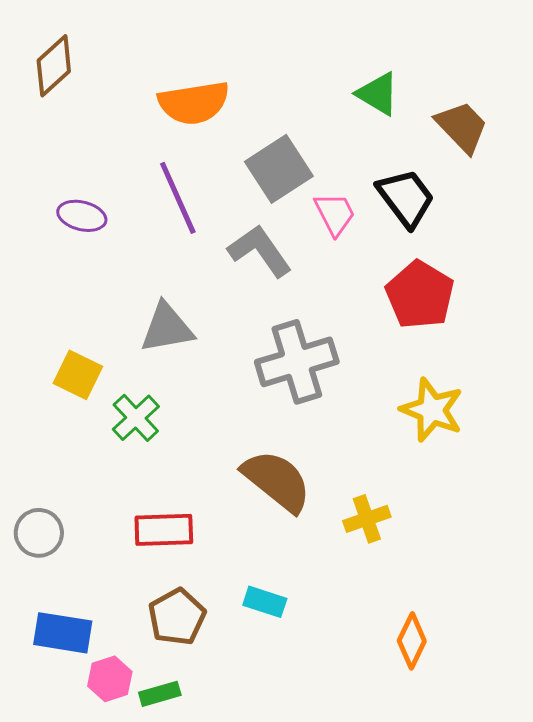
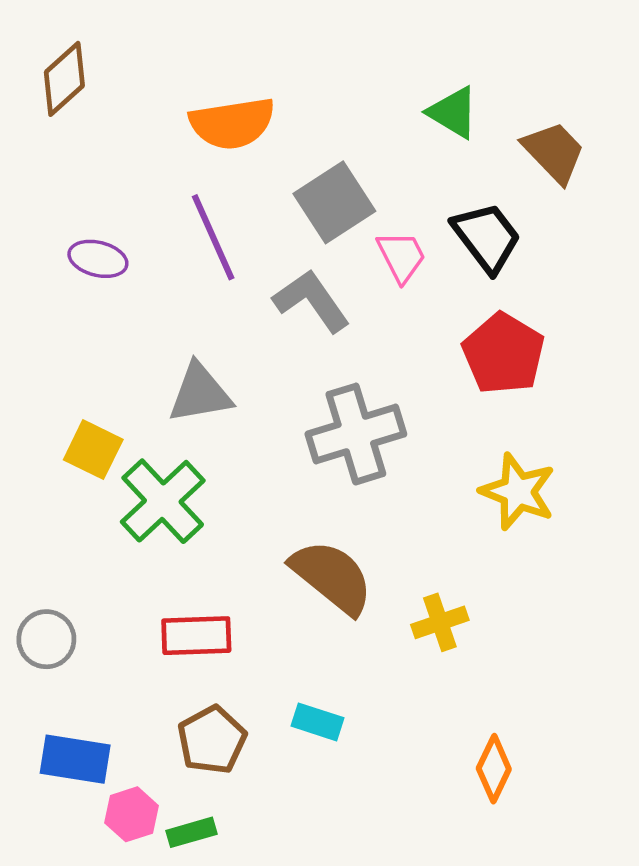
green cross: (136, 418) -> (163, 501), size x1.5

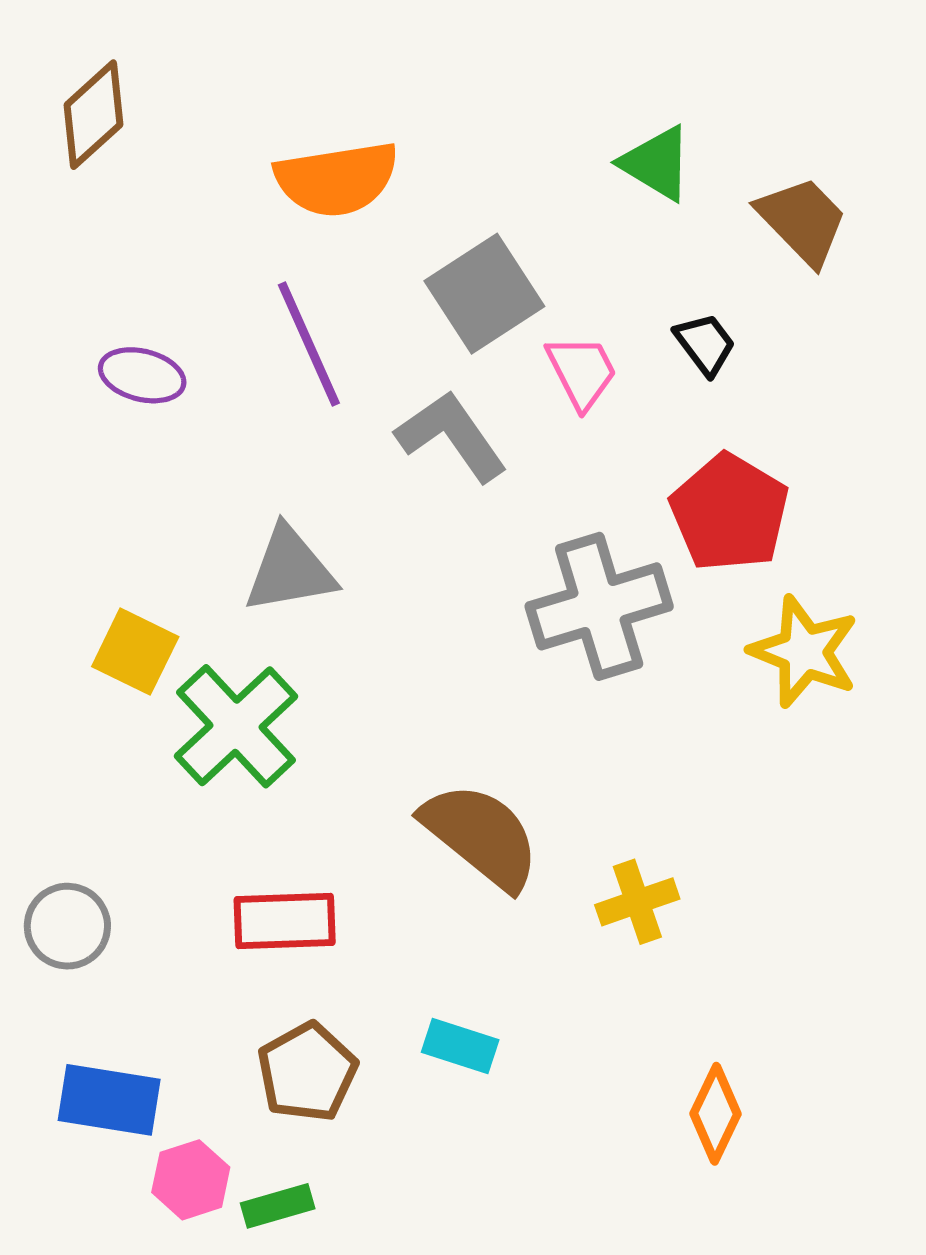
black trapezoid: (487, 237) -> (705, 344), size x0.6
gray cross: (356, 434) -> (599, 606), moved
yellow star: (518, 492) -> (804, 652), moved

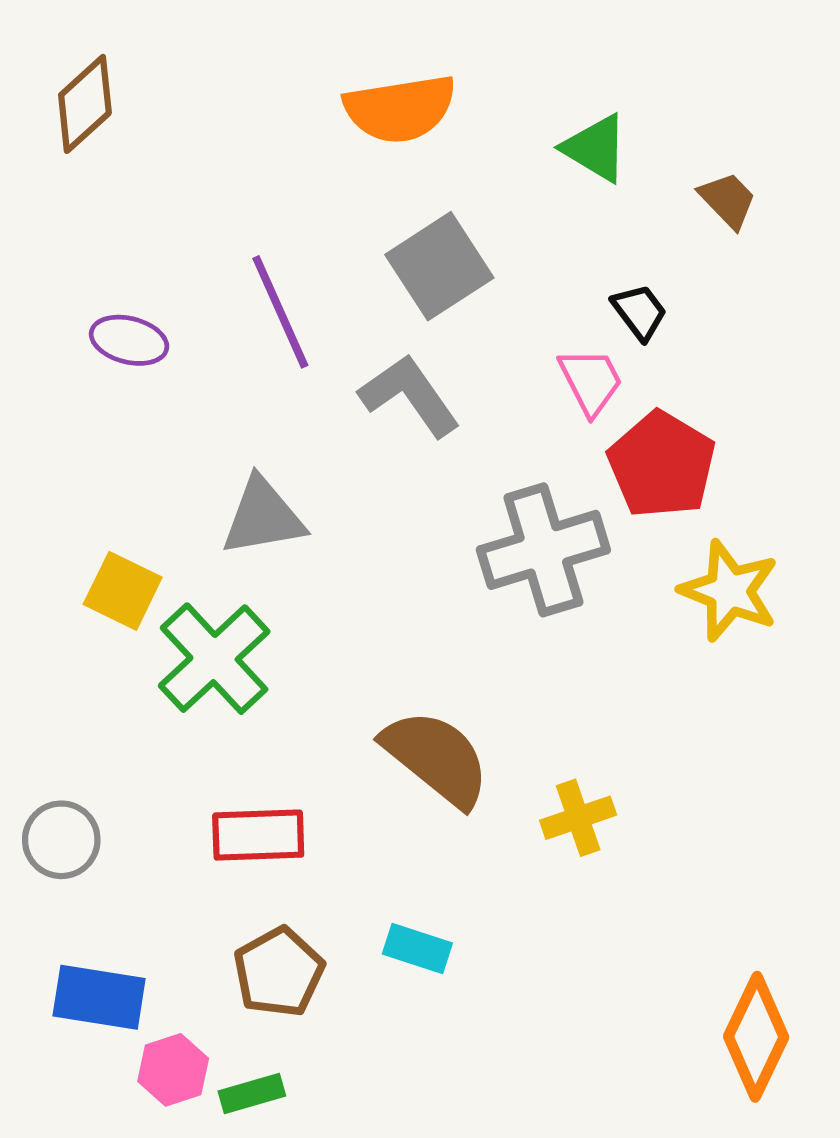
orange semicircle: (337, 179) -> (400, 109), moved
brown trapezoid: (802, 221) -> (728, 200), size x0.7
pink trapezoid: (582, 372) -> (591, 381), moved
orange diamond: (716, 1114) -> (756, 1037), moved, size x1.4

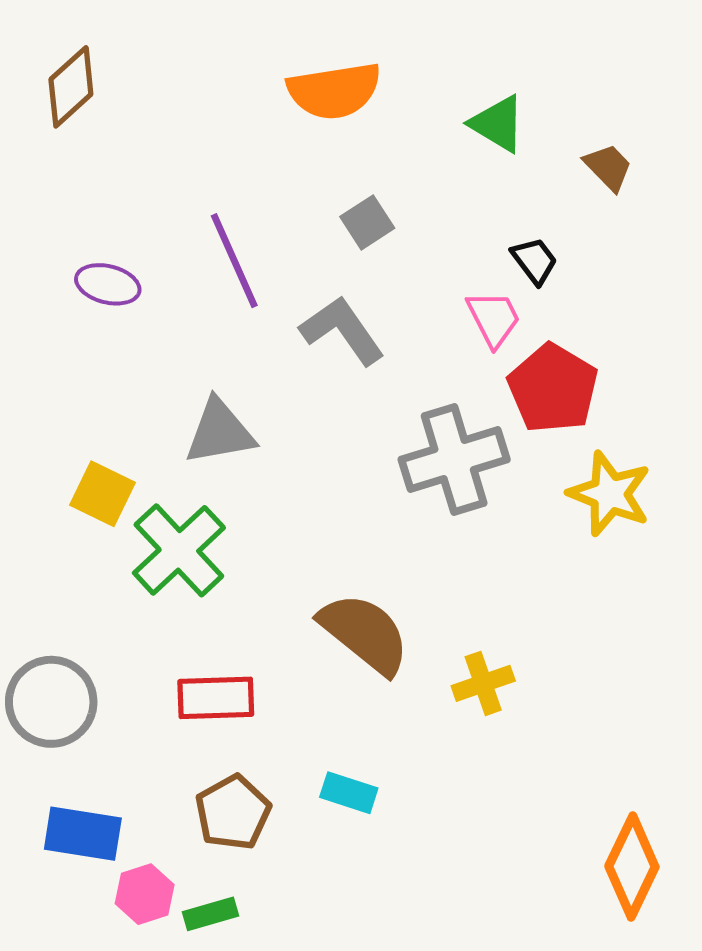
gray square: (439, 266) -> (367, 222), size x0.6
gray circle: (61, 840) -> (51, 702), size x1.4

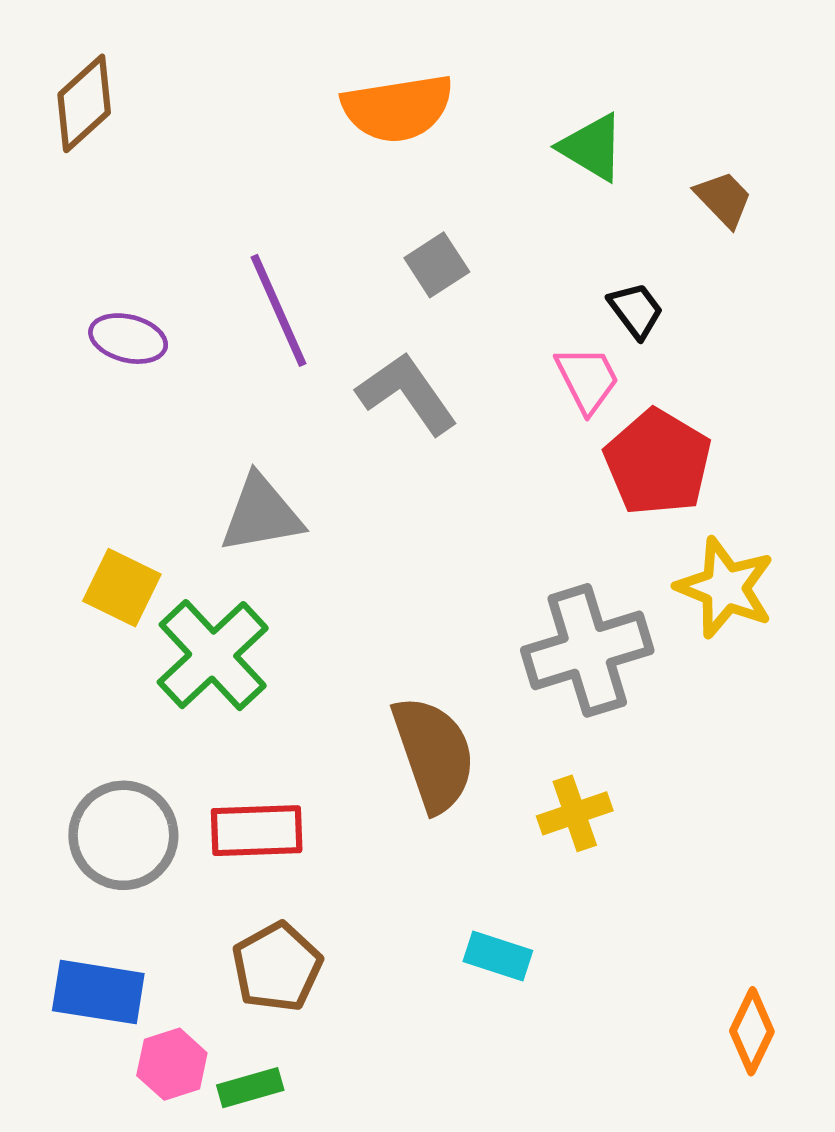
gray cross: (454, 459) -> (587, 650), moved
brown semicircle: (365, 633) -> (434, 754), turned 32
gray circle: (51, 702) -> (123, 835), moved
cyan rectangle: (349, 793) -> (498, 956), moved
orange diamond: (632, 866) -> (752, 1031), size x0.7

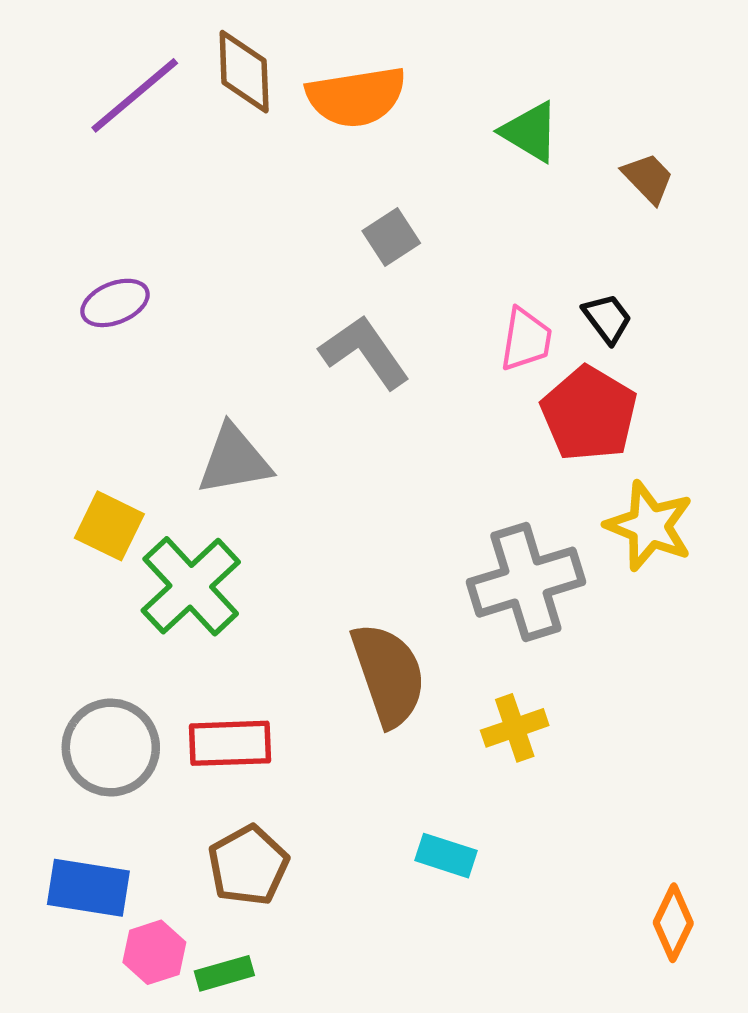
brown diamond: (84, 103) -> (244, 72), moved, turned -50
purple line: (279, 310) -> (135, 95), moved, turned 74
black trapezoid: (636, 310) -> (607, 318), moved
purple ellipse: (128, 339) -> (115, 303), turned -36
pink trapezoid: (587, 379) -> (526, 339), turned 36

